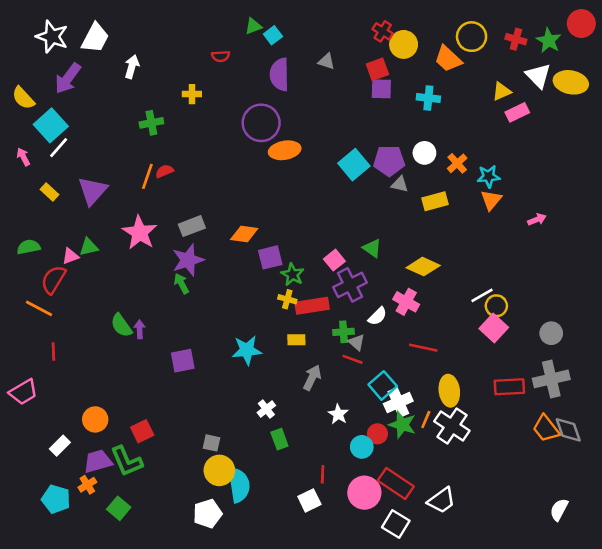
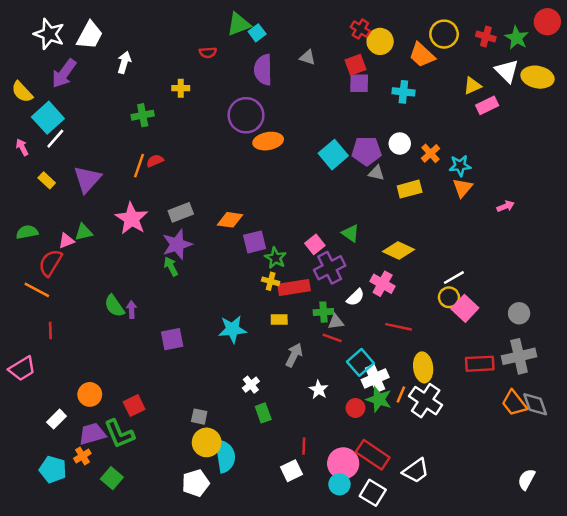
green triangle: (253, 26) -> (239, 24), size x1.5
yellow circle: (496, 306) -> (449, 297), moved
gray triangle: (357, 342) -> (336, 322), turned -49
cyan circle: (362, 447) -> (339, 484), moved

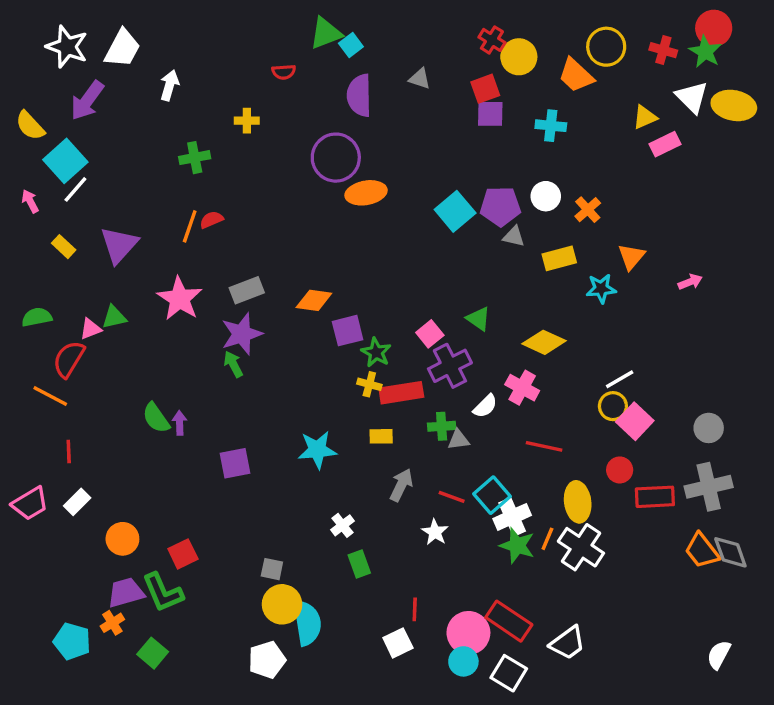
red circle: (547, 22) -> (714, 28), moved
cyan star: (460, 166) -> (601, 289), moved
red line: (332, 338) -> (452, 497), moved
red circle: (355, 408) -> (620, 470), moved
white rectangle: (57, 419) -> (77, 502), moved

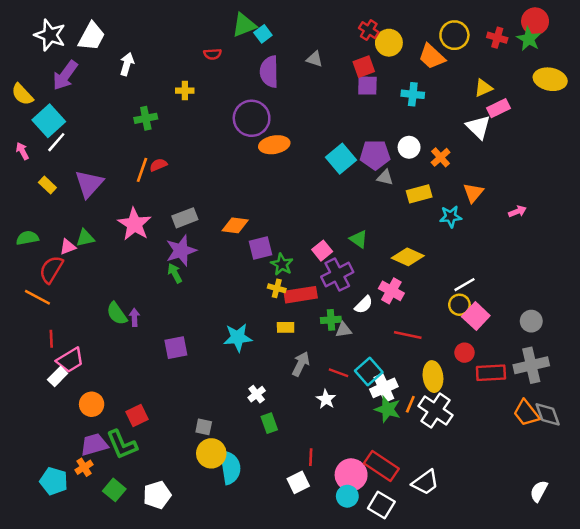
white triangle: (692, 97) -> (478, 127), moved
pink trapezoid: (30, 504) -> (70, 360), moved
white pentagon: (267, 660) -> (157, 495), moved

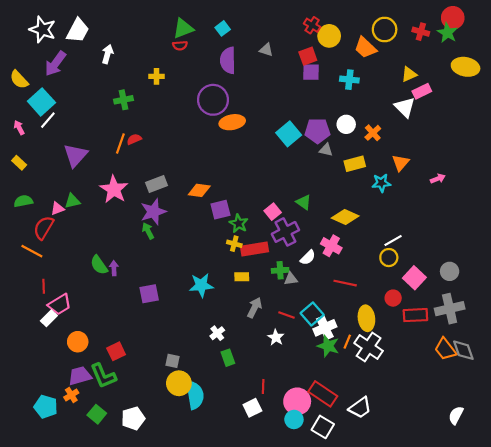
green triangle: (244, 25) -> (183, 28), moved
yellow rectangle: (47, 185) -> (19, 163), moved
pink square: (476, 316) -> (414, 278), moved

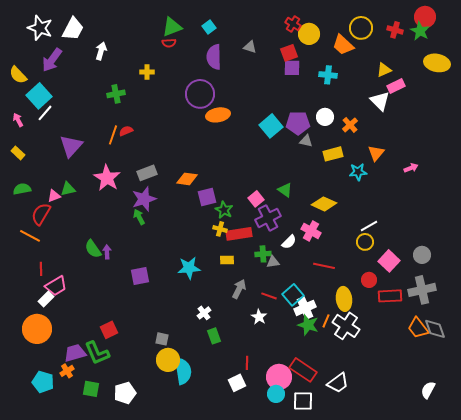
orange circle: (78, 342) -> (37, 329), moved, size x1.5
green square: (97, 414) -> (91, 389), turned -30
white square: (323, 427) -> (303, 401), turned -30

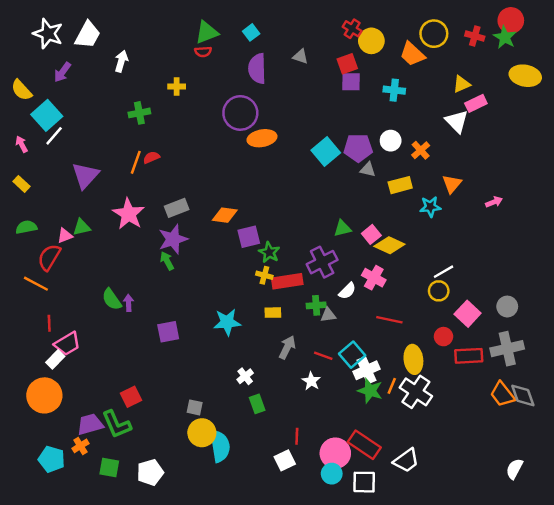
purple arrow: (52, 60) -> (62, 72), size x0.7
green triangle: (285, 190) -> (343, 228), turned -49
pink square: (256, 199) -> (371, 234), moved

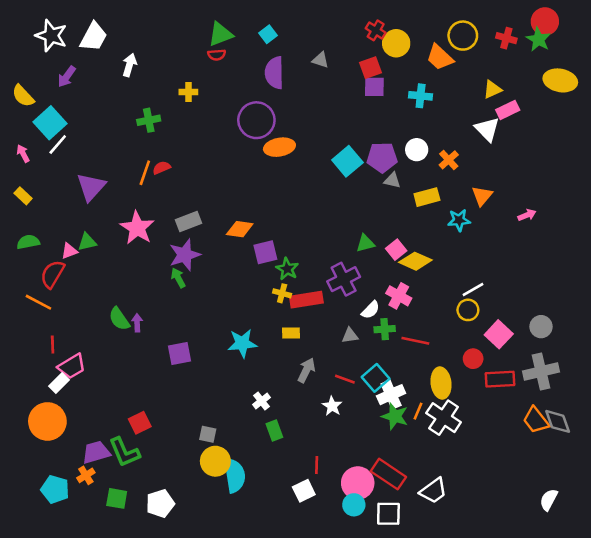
green cross: (316, 305) -> (385, 329), moved

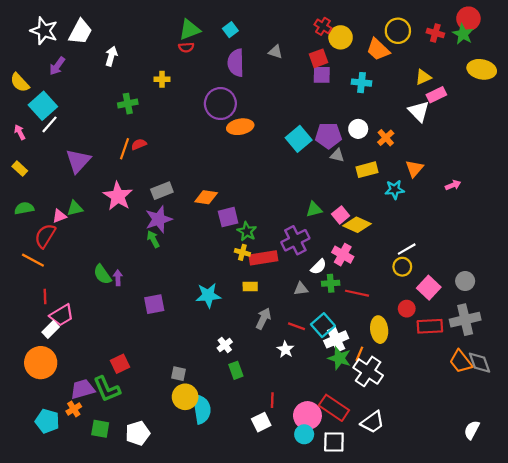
white cross: (444, 418) -> (368, 371), moved

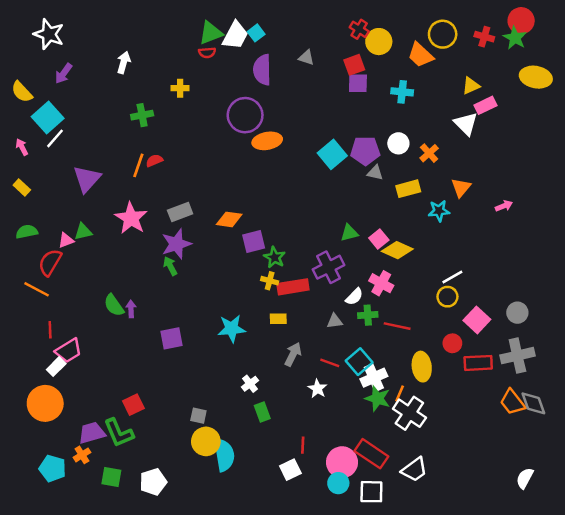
white trapezoid: (80, 32) -> (235, 35), moved

